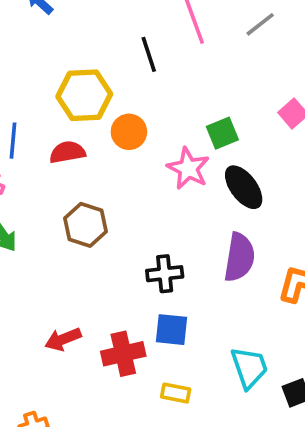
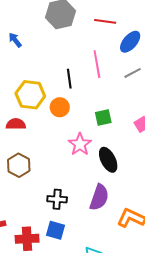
orange circle: (129, 132) -> (60, 107), moved
green square: (222, 133) -> (103, 117), moved

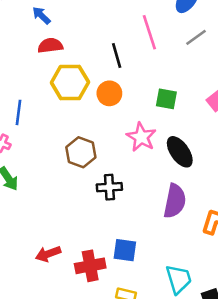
green square: (103, 117) -> (166, 99), turned 30
red semicircle: (16, 124) -> (50, 46), moved
brown hexagon: (19, 165) -> (81, 152), moved
black cross: (57, 199) -> (109, 187), moved

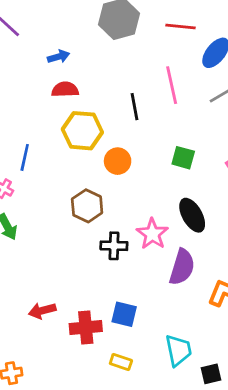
blue arrow: (41, 15) -> (59, 57), turned 114
orange circle: (109, 93) -> (118, 161), moved
pink star: (141, 137) -> (152, 234), moved

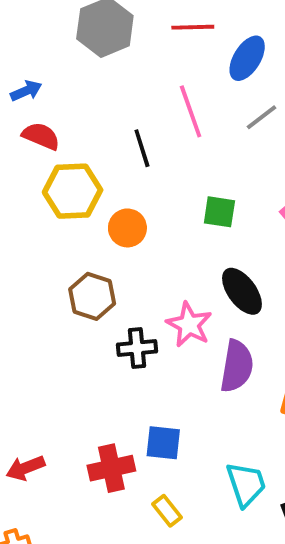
red semicircle: (65, 89) -> (41, 136), turned 32
red arrow: (42, 311) -> (25, 468), moved
yellow rectangle: (121, 362) -> (167, 511), turned 40

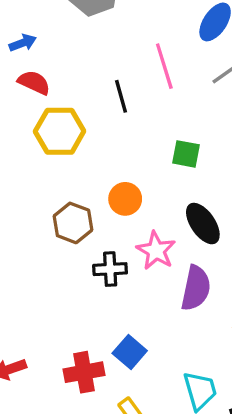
orange circle: (127, 228) -> (125, 199), moved
blue square: (163, 443) -> (130, 352), turned 32

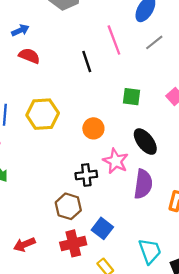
yellow hexagon: (60, 131) -> (43, 114), moved
brown hexagon: (73, 223) -> (68, 206), moved

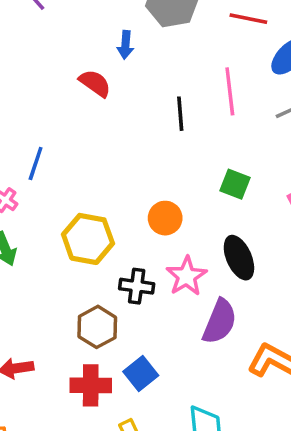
blue arrow: (20, 30) -> (125, 45), moved, turned 105
yellow hexagon: (43, 114) -> (88, 239), moved

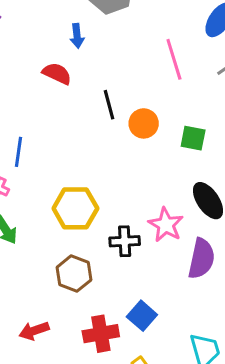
black line: (180, 114) -> (109, 105), moved
orange circle: (165, 218) -> (144, 123), moved
brown hexagon: (97, 327) -> (74, 274), moved

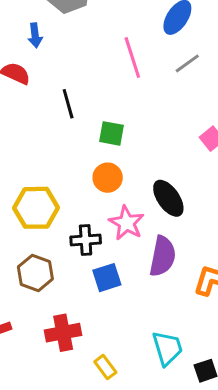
orange circle: (144, 123) -> (108, 178), moved
green square: (193, 138) -> (111, 133), moved
blue square: (142, 316) -> (107, 278), moved, turned 32

